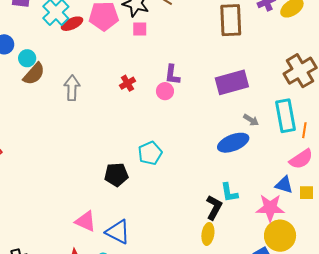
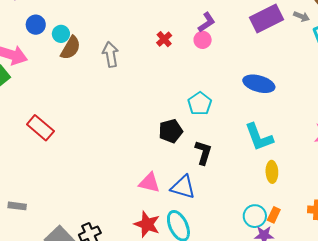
purple L-shape: (172, 75) -> (207, 22), turned -120
gray arrow: (251, 120) -> (302, 17), moved
blue ellipse: (233, 143) -> (259, 84), moved, turned 48
cyan L-shape: (229, 193) -> (259, 137), moved, size x1.5
black L-shape: (214, 207) -> (203, 153), moved

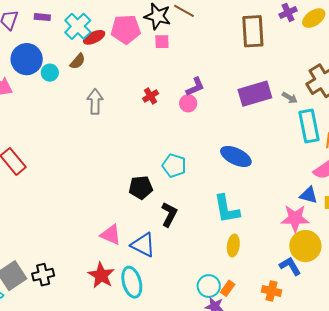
blue circle: (36, 25) -> (27, 59), size x1.6
brown semicircle: (71, 48) -> (78, 61), moved, size x0.7
cyan pentagon: (200, 104) -> (174, 166), turned -30

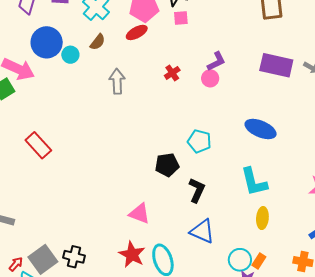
red ellipse: (94, 37) -> (137, 32), moved
purple rectangle: (255, 94) -> (276, 65), turned 32
blue triangle: (143, 245) -> (202, 231), moved
black cross: (43, 275) -> (74, 257), turned 30

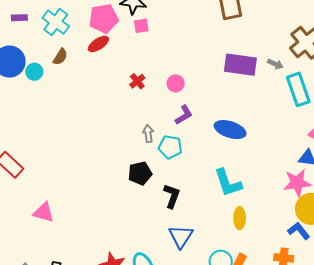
purple L-shape: (216, 61) -> (184, 115), moved
gray arrow: (117, 81) -> (148, 134), moved, size x0.7
pink triangle: (139, 214) -> (44, 212), moved
blue triangle: (202, 231) -> (181, 236), turned 44

